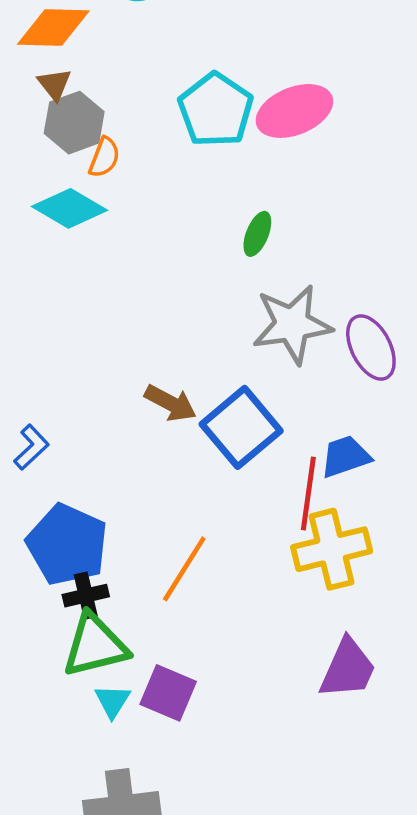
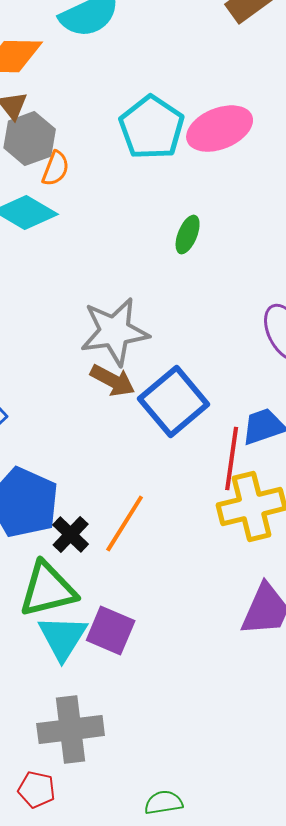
gray star: (292, 324) -> (115, 332), moved
black cross: (86, 596) -> (71, 535), moved, turned -33
cyan triangle: (112, 701) -> (63, 638), size x1.6

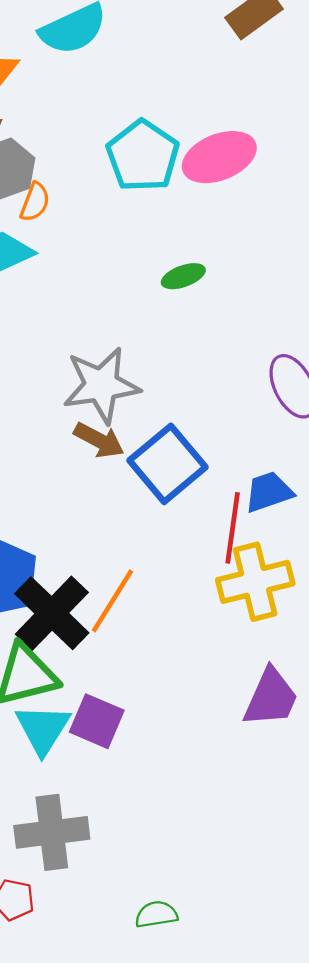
green ellipse: (188, 235) -> (183, 276), turned 48
black cross: (71, 535) -> (52, 613), size x1.8

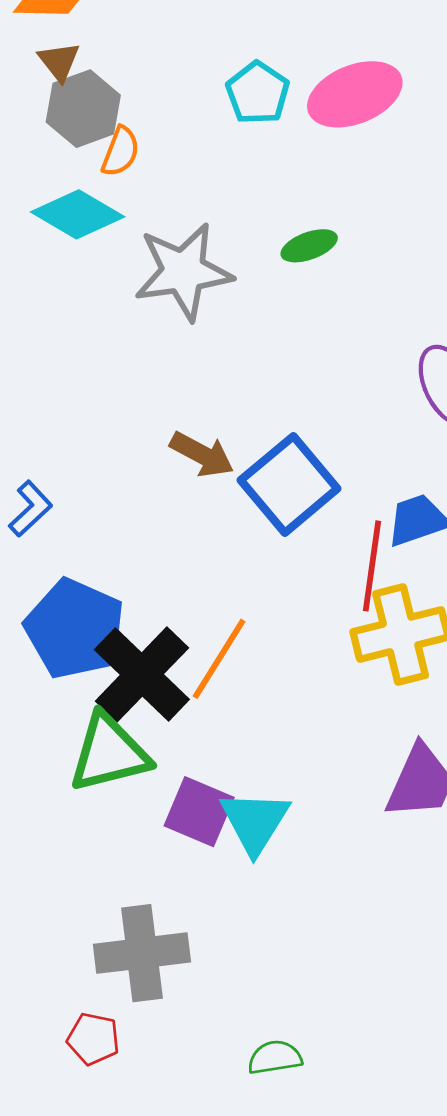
cyan pentagon: (143, 156) -> (258, 93), size x0.7
gray star: (101, 385) -> (183, 272), moved
cyan triangle: (43, 729) -> (255, 822), moved

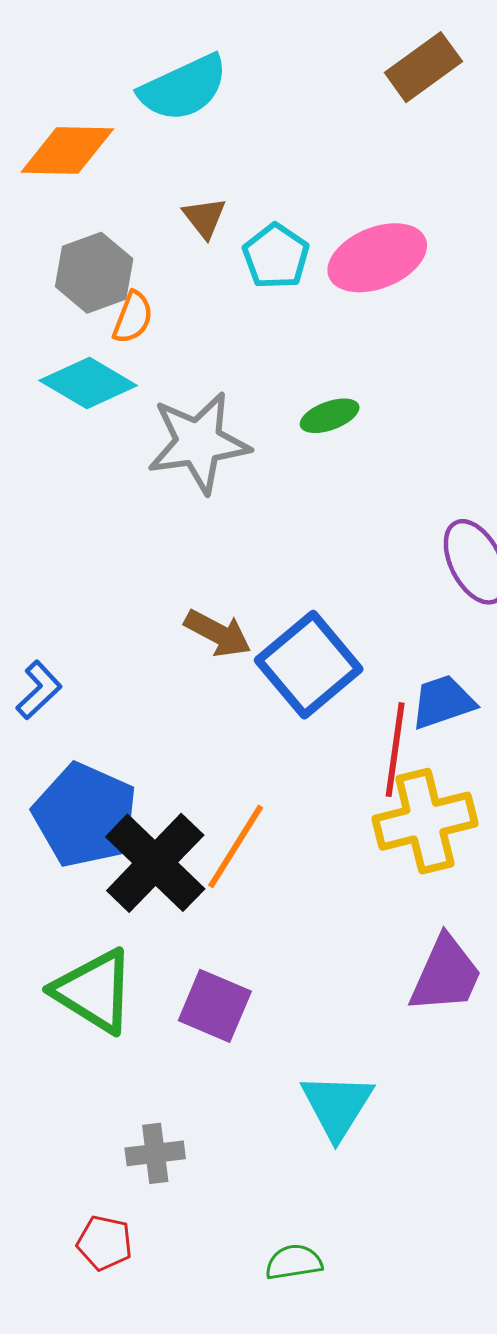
brown triangle: (59, 61) -> (204, 218), moved
green triangle: (109, 753) -> (94, 991), moved, turned 46
cyan triangle: (255, 822) -> (337, 1106), moved
gray cross: (142, 953) -> (155, 1153), size x0.6

